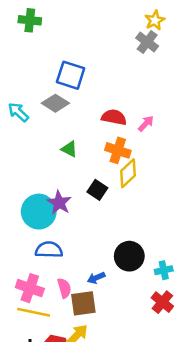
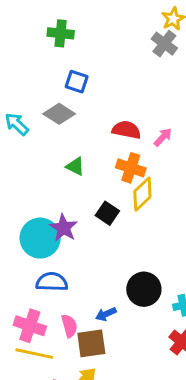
green cross: (30, 20) -> (61, 33), moved
blue square: (71, 75) -> (77, 82), size x0.7

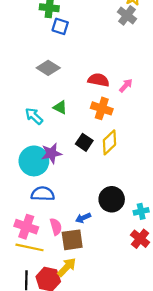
blue square: (77, 82) -> (60, 26), moved
cyan arrow: (17, 124) -> (34, 116), moved
yellow diamond: (142, 194) -> (109, 142), moved
purple star: (63, 228) -> (51, 153), turned 30

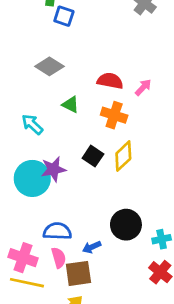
green triangle: (60, 107) -> (71, 105), moved
blue semicircle: (43, 194) -> (57, 231), moved

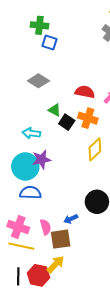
cyan arrow: (32, 124) -> (31, 133), moved, turned -36
black square: (93, 156) -> (67, 122), moved
blue semicircle: (57, 231) -> (30, 193), moved

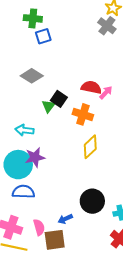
blue square: (50, 42) -> (43, 36), turned -35
red semicircle: (85, 92) -> (91, 87), moved
green triangle: (55, 110) -> (48, 106), turned 40
black square: (67, 122) -> (59, 99), moved

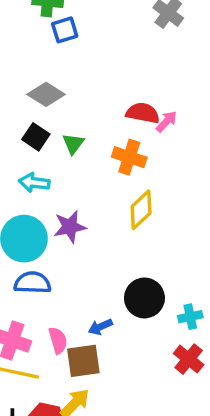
black square: (59, 99) -> (36, 137), moved
purple star: (35, 157) -> (70, 227), moved

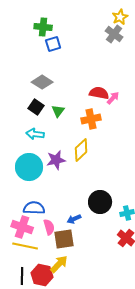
orange cross: (129, 157) -> (91, 119), turned -30
yellow diamond: (141, 210) -> (81, 150), moved
blue semicircle: (32, 283) -> (34, 208), moved

